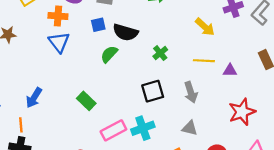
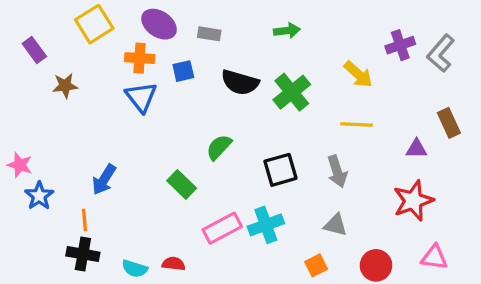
blue square: (98, 25) -> (183, 71), moved
green cross: (160, 53) -> (292, 92), moved, size x1.6
green semicircle: (109, 54) -> (219, 147), moved
purple triangle: (230, 70) -> (416, 149), moved

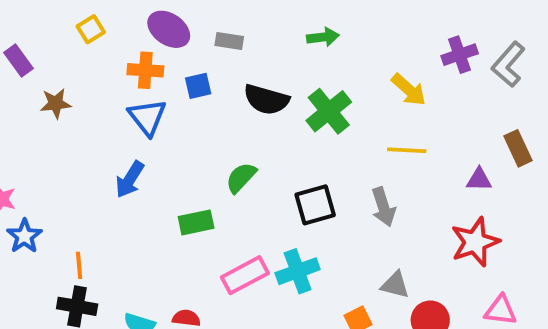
yellow square: (94, 24) -> (91, 29), size x0.6
blue arrow: (104, 180) -> (130, 180), moved
green rectangle: (182, 184) -> (196, 222), turned -56
gray triangle: (336, 225) -> (395, 285), moved

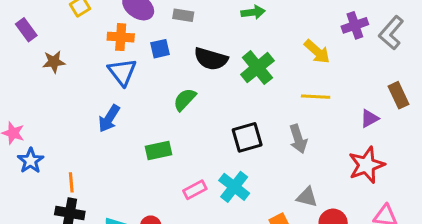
green semicircle: (241, 178) -> (185, 100), moved
purple triangle: (479, 180) -> (369, 118), turned -30
cyan cross: (298, 271) -> (234, 187), turned -32
pink rectangle: (245, 275) -> (195, 190), size x0.7

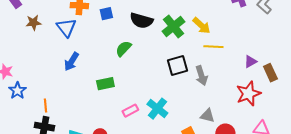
yellow arrow: (317, 52) -> (201, 26), moved
blue triangle: (122, 72) -> (66, 28), moved
brown rectangle: (398, 95) -> (270, 73), moved
black square: (247, 137) -> (177, 66), moved

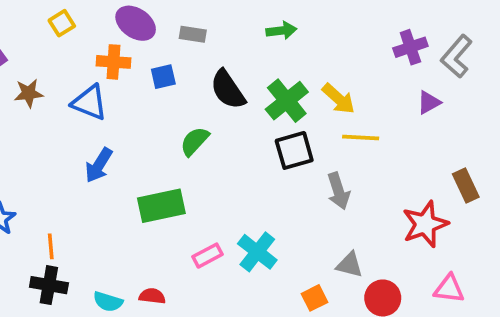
black semicircle: (141, 21) -> (228, 90), turned 40
blue triangle: (66, 28) -> (89, 102), turned -30
purple triangle: (250, 62) -> (429, 102), moved
black square: (177, 66) -> (294, 150), moved
green rectangle: (105, 84) -> (161, 206), size x1.4

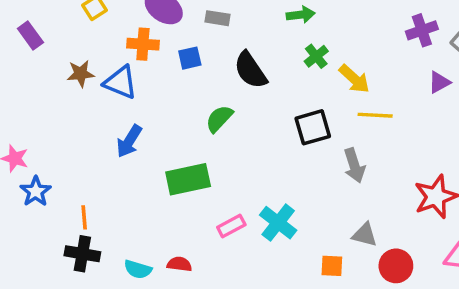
brown star: (29, 93) -> (81, 74), moved
green cross: (287, 101) -> (316, 56), moved, size x0.6
orange square: (314, 298) -> (332, 266), turned 30

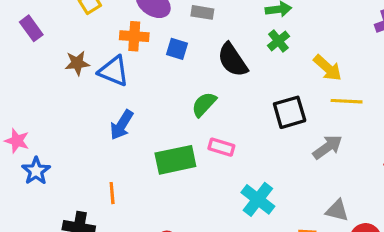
green cross: (316, 56) -> (278, 41), moved
blue square: (190, 58) -> (177, 49), turned 30
gray arrow: (354, 165) -> (328, 147), turned -108
orange line: (84, 217) -> (112, 193), moved
pink rectangle: (231, 226) -> (221, 147), moved, turned 45

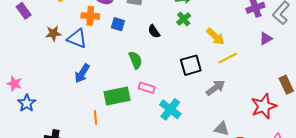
black semicircle: (232, 60) -> (154, 31), size x0.6
yellow line: (347, 101) -> (228, 58), turned -30
green semicircle: (204, 104) -> (135, 60), turned 114
orange line: (112, 193) -> (95, 118), moved
cyan cross: (258, 199) -> (170, 109), moved

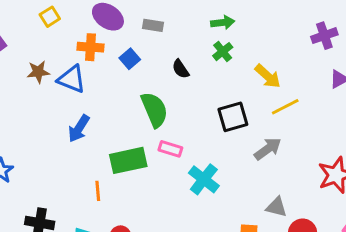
blue square: (118, 24) -> (130, 59), turned 32
green semicircle: (135, 60) -> (154, 110), size x1.4

